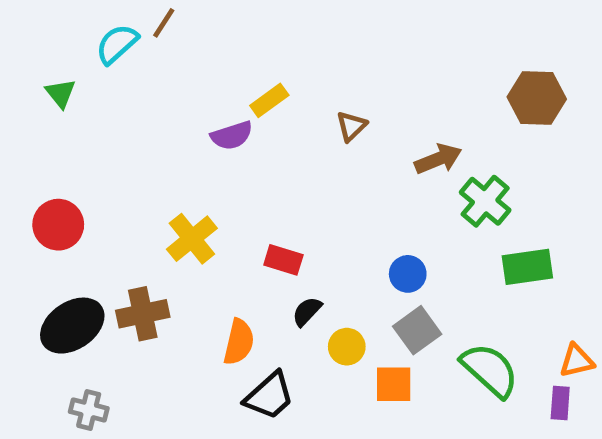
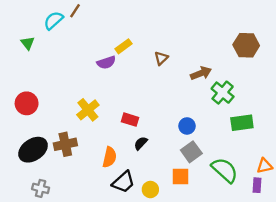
yellow circle: (347, 347) -> (150, 190), moved

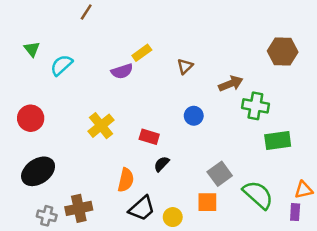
cyan semicircle: (53, 20) -> (62, 65), moved
green cross: (223, 93) -> (255, 106), turned -30
blue circle: (187, 126) -> (194, 116), moved
brown cross: (65, 144) -> (79, 208), moved

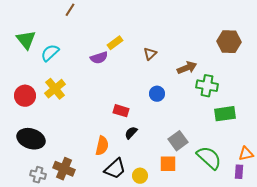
green triangle: (32, 49) -> (26, 40), size x1.5
yellow cross: (101, 126) -> (55, 89), moved
black ellipse: (38, 171) -> (31, 139), turned 52
brown cross: (79, 208) -> (64, 169), turned 35

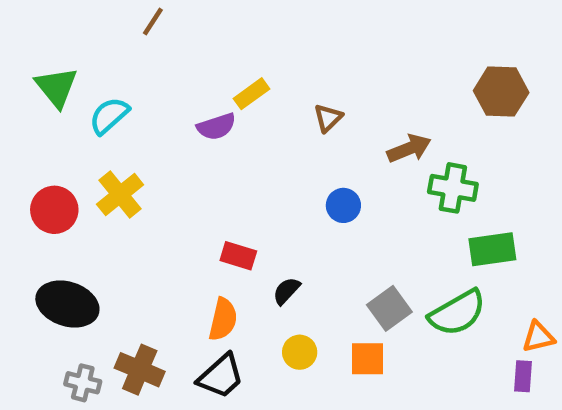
red rectangle: (121, 111) -> (238, 256), moved
green semicircle: (209, 158) -> (457, 313), moved, turned 108
black trapezoid: (115, 169) -> (221, 376), moved
yellow circle: (140, 176) -> (300, 352), moved

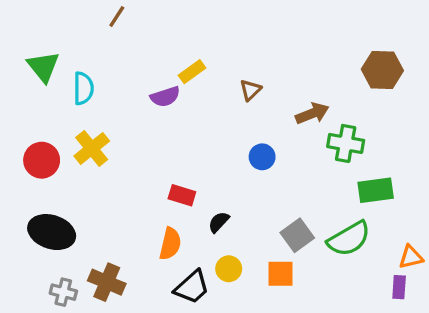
cyan semicircle: (109, 116) -> (83, 88), turned 132
black trapezoid: (221, 376) -> (192, 287), moved

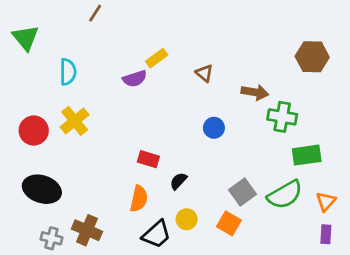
green triangle: (43, 67) -> (26, 38), moved
brown triangle: (250, 90) -> (204, 73), turned -36
brown arrow: (312, 113) -> (255, 92), turned 32
orange triangle: (411, 257) -> (326, 201), moved, turned -35
orange square: (280, 274) -> (229, 223), turned 30

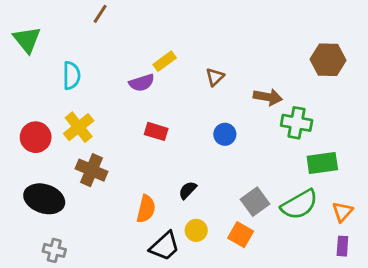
brown triangle: (204, 73) -> (215, 77), turned 36
red rectangle: (148, 159) -> (156, 131), moved
brown cross: (87, 230) -> (92, 170), moved

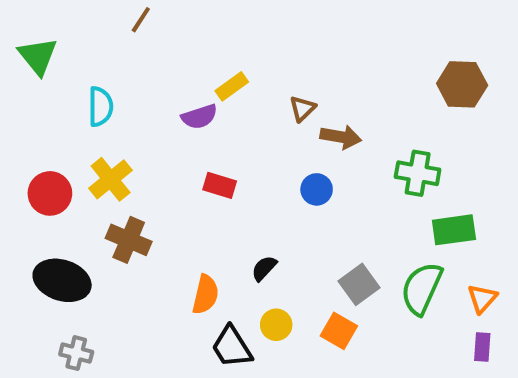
brown arrow: (268, 97) -> (341, 137), moved
green semicircle: (299, 205) -> (422, 288), turned 144
black trapezoid: (165, 246) -> (232, 347), turned 100

